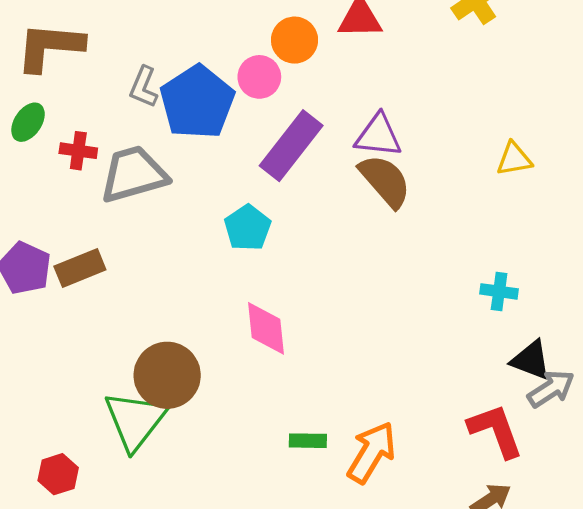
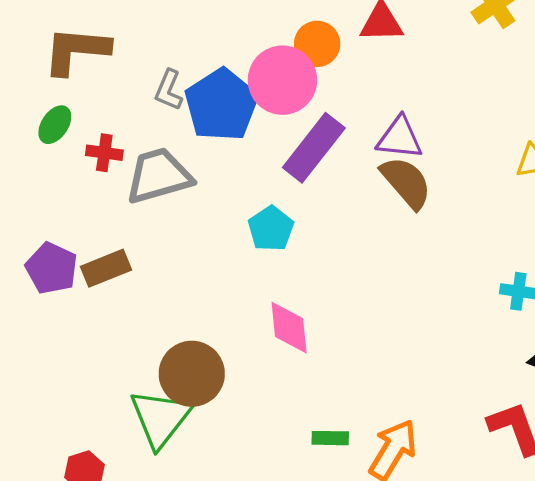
pink circle: (259, 77) -> (282, 80), size x1.6

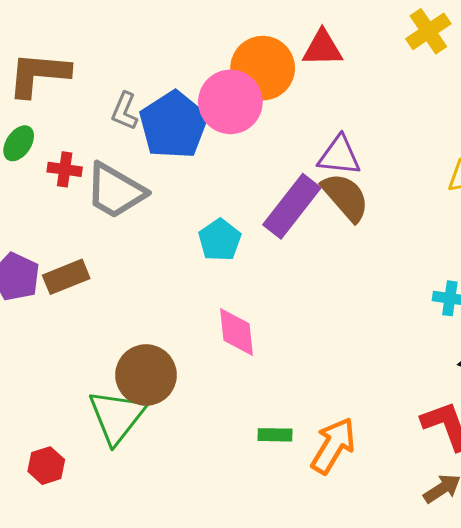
orange circle: (317, 44) -> (263, 68), size x1.5
purple rectangle: (314, 148) -> (292, 206), moved
gray trapezoid: (159, 176) -> (115, 191), turned -134

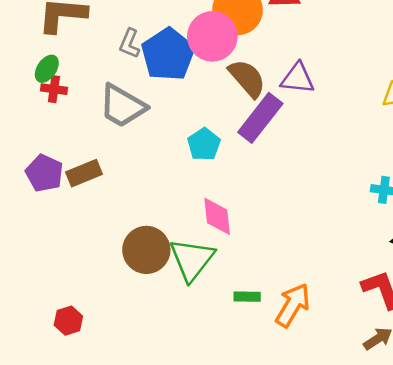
red cross: (65, 169) -> (54, 89), moved
brown semicircle: (345, 197) -> (247, 78), moved
green triangle: (117, 416) -> (192, 259), moved

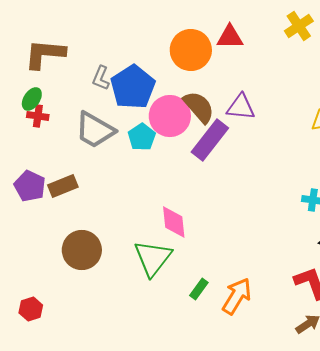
pink circle: (212, 36) -> (170, 116), moved
cyan pentagon: (204, 144) -> (142, 137), moved
brown circle: (146, 250) -> (82, 250), moved
green rectangle: (247, 297) -> (199, 289), turned -55
red hexagon: (68, 321) -> (31, 309), moved

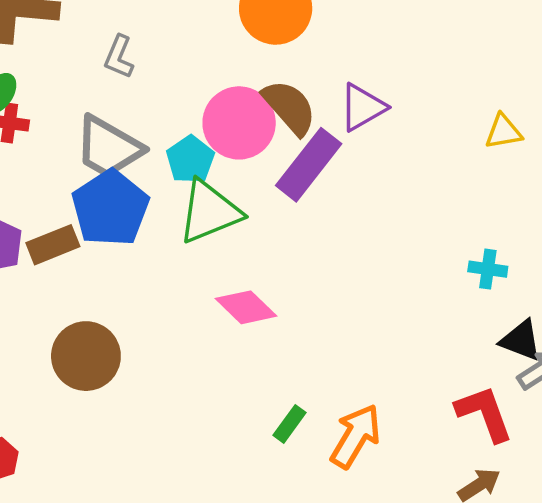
blue pentagon: (133, 87) -> (110, 208), moved
purple triangle: (241, 107) -> (363, 107), turned -36
pink diamond: (174, 222) -> (246, 307), turned -40
green triangle: (153, 258) -> (209, 212), moved, turned 30

